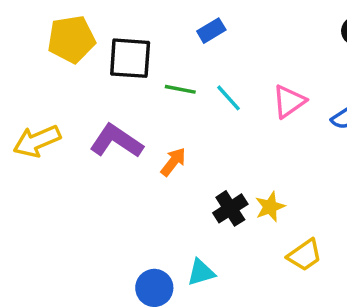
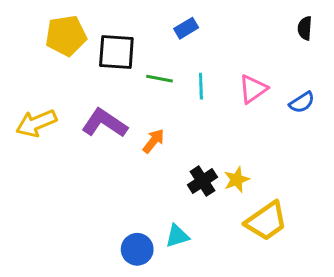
cyan line: (229, 98) -> (201, 86), turned 40
yellow trapezoid: (305, 255) -> (266, 221), size x1.4

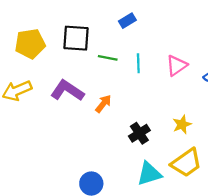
yellow pentagon: (66, 36) -> (30, 44), moved
yellow star: (237, 180) -> (182, 124), moved
cyan triangle: (177, 236) -> (149, 174), moved, size x1.4

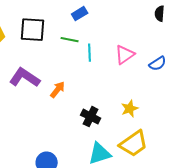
green line: (108, 58) -> (70, 40), moved
black cross: (139, 133) -> (91, 117), turned -30

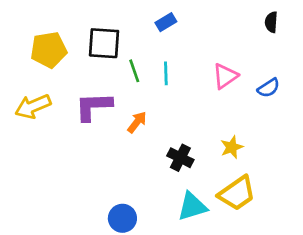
green line: (70, 40) -> (134, 71), moved, turned 60
cyan line: (90, 53) -> (166, 73), moved
purple L-shape: (25, 78) -> (93, 106), turned -36

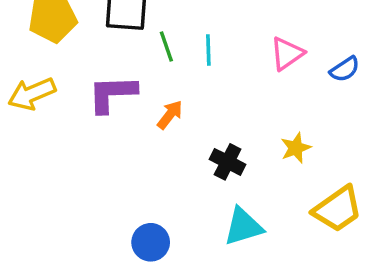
yellow trapezoid: (237, 193) -> (338, 209), moved

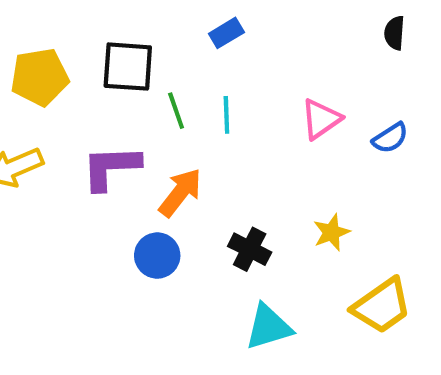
orange arrow: (170, 115) -> (180, 193), size x1.4
blue circle: (151, 242) -> (157, 256), moved

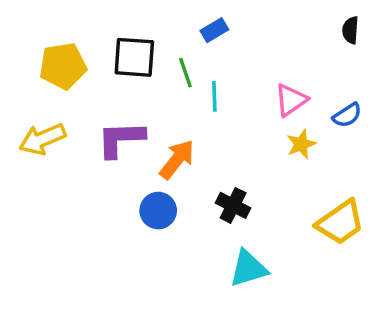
green line: (176, 111) -> (185, 73), moved
yellow star: (331, 232) -> (301, 144), moved
yellow trapezoid: (382, 306) -> (340, 222), moved

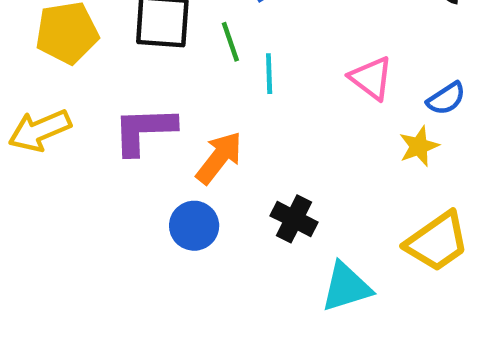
pink triangle: (291, 100) -> (371, 78), turned -48
yellow star: (301, 144) -> (419, 146), moved
cyan triangle: (248, 268) -> (346, 287), moved

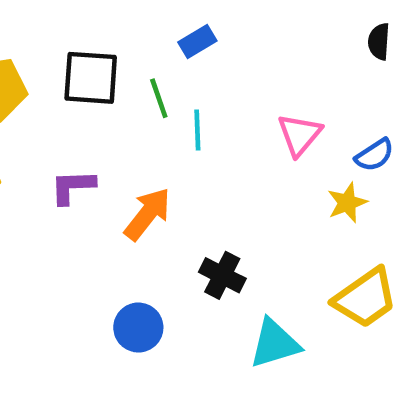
pink triangle: (371, 78) -> (300, 135), turned 33
purple L-shape: (144, 130) -> (73, 187), size x0.7
blue circle: (194, 226) -> (138, 328), moved

